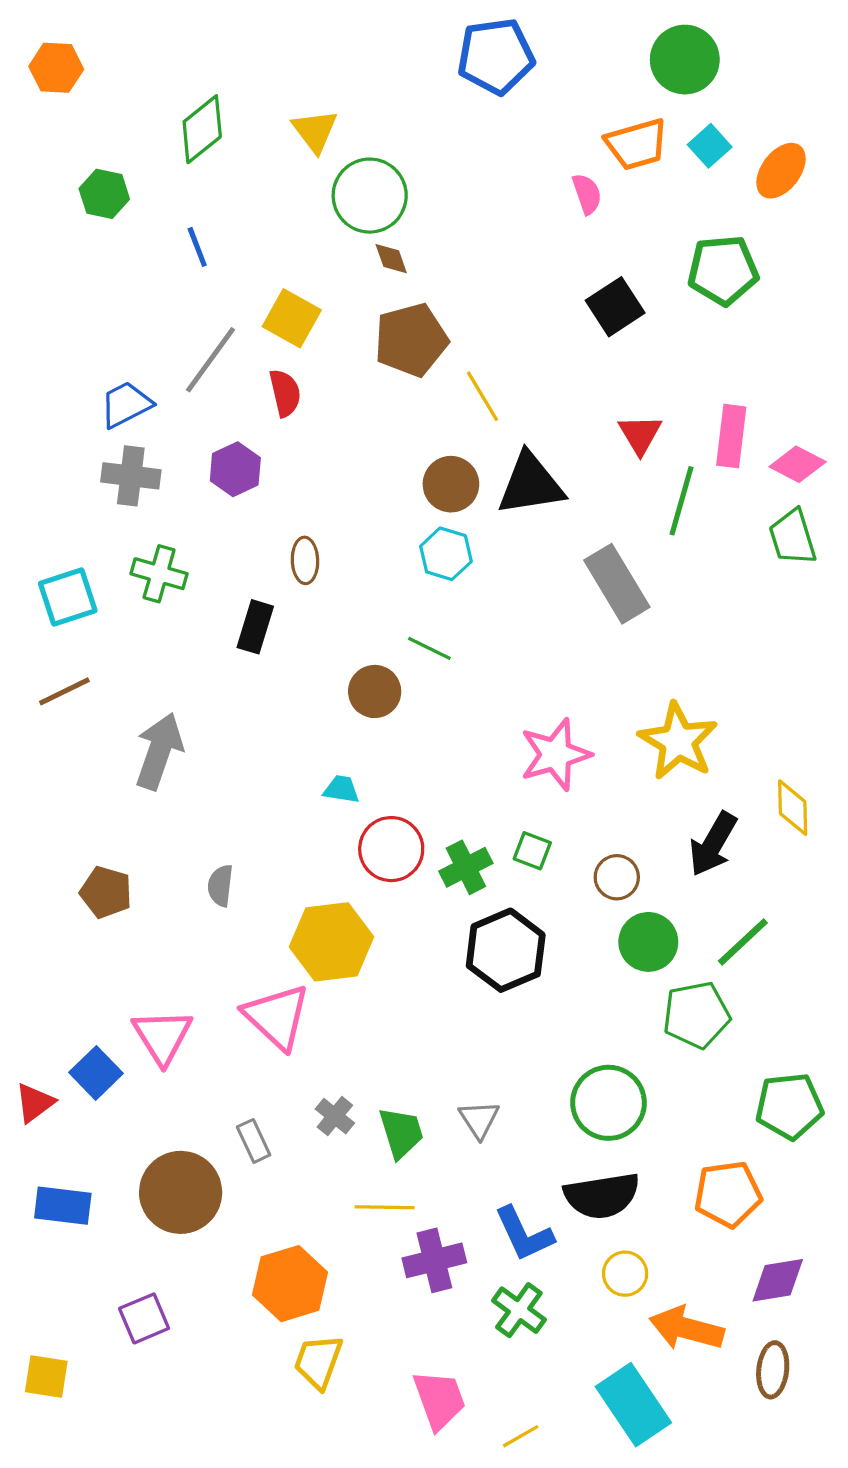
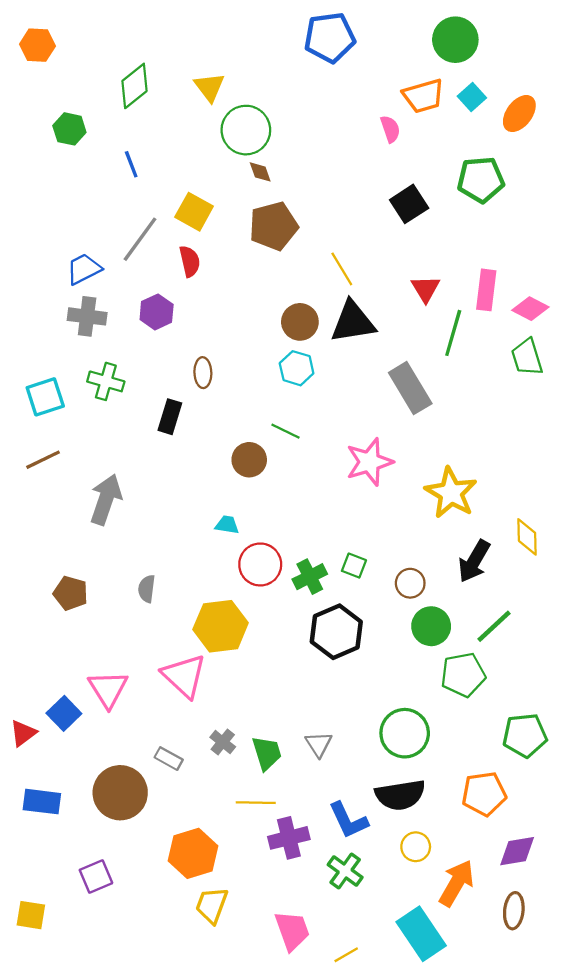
yellow line: (482, 396) -> (342, 269), moved
pink star: (555, 755) -> (369, 462), moved
gray rectangle: (254, 1141) -> (169, 759), turned -36
orange arrow: (686, 1328) -> (456, 883), turned 105

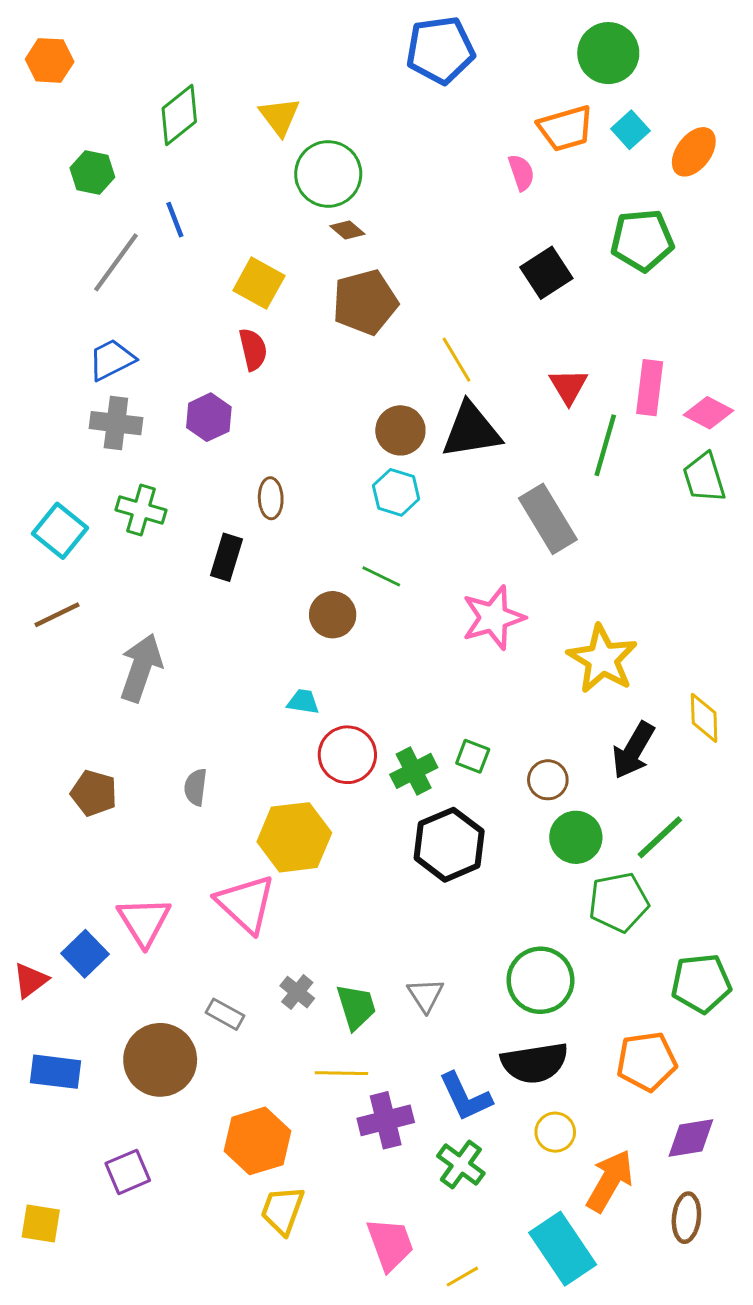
brown diamond: (260, 172) -> (347, 230), turned -30
gray line: (140, 239) -> (116, 262), moved
cyan square: (45, 397) -> (60, 531), turned -33

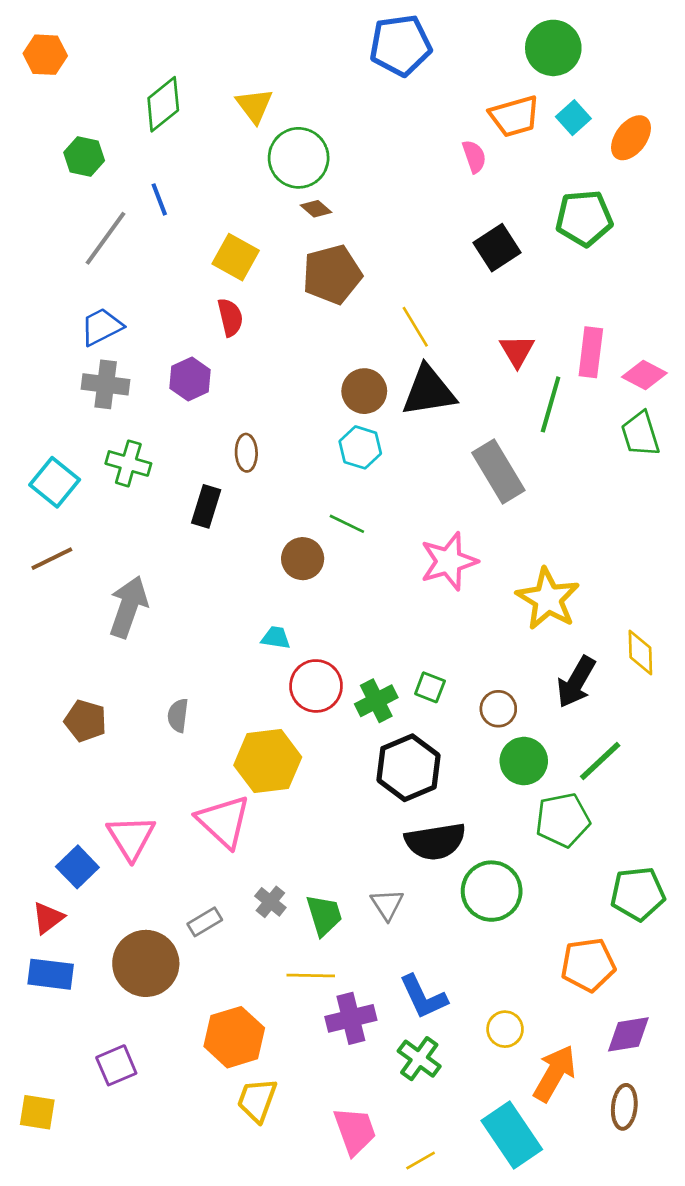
red triangle: (30, 980) -> (48, 918), moved
gray rectangle: (225, 1014) -> (205, 922), turned -60
black semicircle: (535, 1063) -> (435, 841), moved

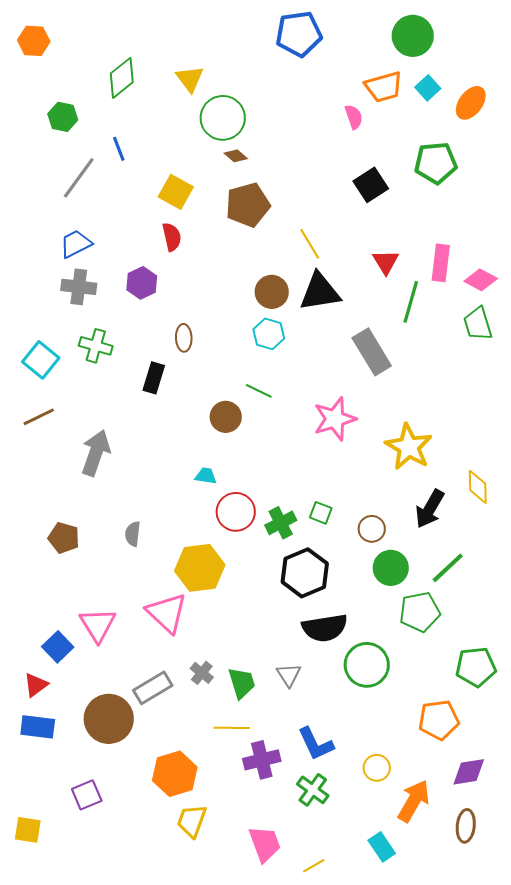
gray rectangle: (205, 922) -> (153, 688), size x1.5
cyan rectangle: (512, 1135) -> (382, 847), size x0.6

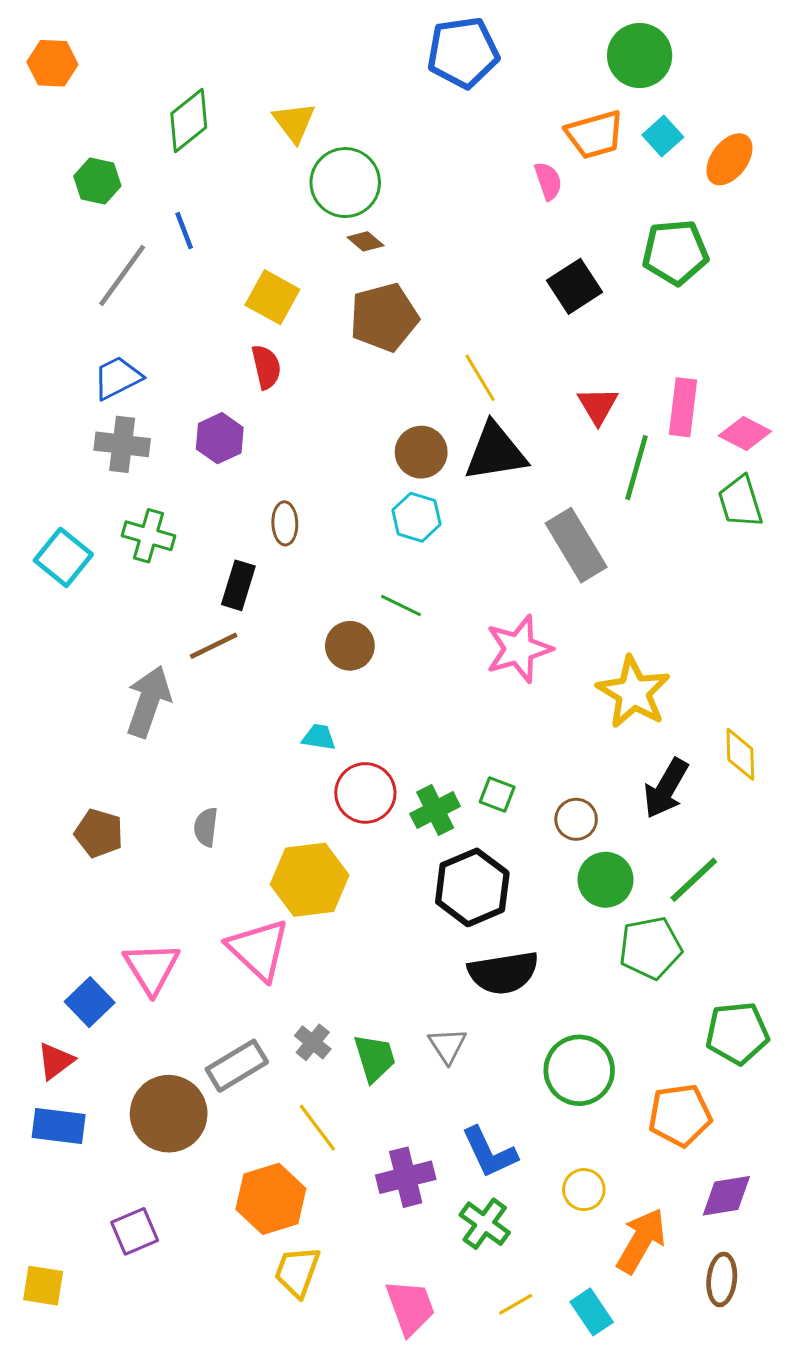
brown line: (39, 417) -> (214, 646), moved
green circle: (367, 665) -> (579, 1070), moved
yellow line: (232, 728) -> (317, 1128), moved, turned 52
yellow line: (314, 866) -> (516, 1304), moved

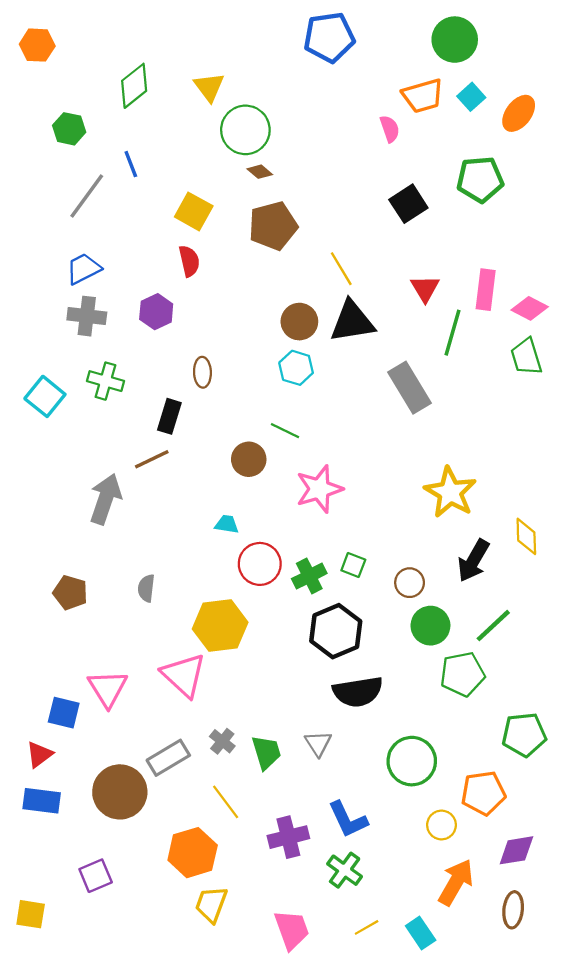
pink star: (519, 649) -> (319, 489), moved
blue square: (90, 1002) -> (64, 713), turned -32
yellow circle: (584, 1190) -> (441, 825), moved

